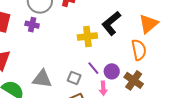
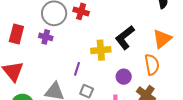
purple line: (93, 68) -> (77, 69), moved, turned 56
purple circle: (112, 71) -> (124, 77), moved

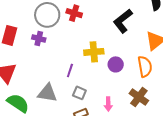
black L-shape: (125, 37) -> (123, 21), moved
purple circle: (124, 77) -> (116, 64), moved

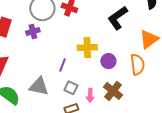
purple cross: (39, 39) -> (33, 31), turned -32
brown cross: (139, 97) -> (113, 91), moved
pink arrow: (108, 104) -> (90, 95), moved

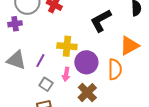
purple circle: (108, 61) -> (86, 62), size x1.5
gray triangle: (39, 86) -> (16, 60), moved
pink arrow: (90, 95) -> (66, 74), moved

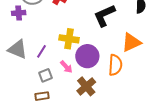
pink arrow: (66, 74) -> (66, 67), turned -56
gray square: (46, 84) -> (46, 75), turned 32

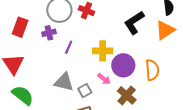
orange triangle: (131, 42) -> (165, 30), moved
gray triangle: (18, 49) -> (64, 82), moved
purple line: (42, 51) -> (69, 47), moved

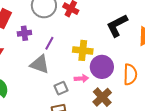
purple cross: (49, 33) -> (24, 33), moved
pink arrow: (104, 79) -> (81, 78), turned -48
gray triangle: (64, 82) -> (40, 64), moved

